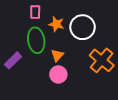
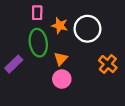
orange cross: (102, 60) -> (108, 64), size x0.7

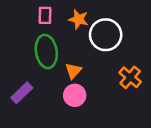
orange star: (60, 26) -> (79, 19), moved
purple rectangle: (14, 64) -> (22, 93), moved

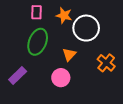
green ellipse: (46, 52) -> (38, 42), turned 30
orange triangle: (73, 71) -> (69, 54), moved

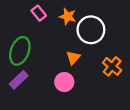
pink rectangle: (37, 12) -> (39, 13), turned -40
green ellipse: (38, 42) -> (20, 51), moved

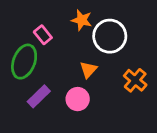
pink rectangle: (39, 13) -> (43, 35), moved
purple rectangle: (19, 80) -> (39, 96), moved

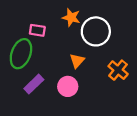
pink rectangle: (43, 35) -> (37, 30), turned -42

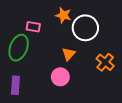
purple rectangle: (34, 84) -> (15, 85), moved, turned -42

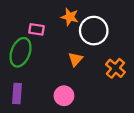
pink circle: (60, 77) -> (64, 96), moved

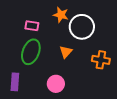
green ellipse: (21, 52) -> (31, 52), moved
orange cross: (115, 68) -> (101, 60), turned -30

